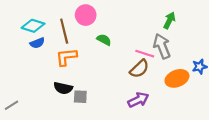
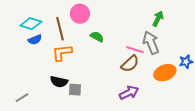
gray line: (12, 105) -> (22, 98), moved

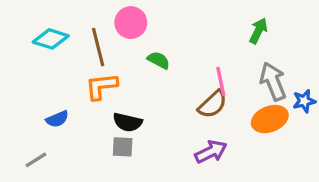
blue semicircle: (35, 40) -> (57, 119), moved
gray arrow: (151, 43) -> (273, 81), moved
pink line: (135, 50) -> (221, 81), turned 60
black semicircle: (59, 82) -> (128, 122), moved

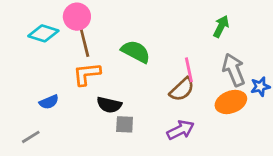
pink circle: (131, 23) -> (77, 17), moved
green semicircle: (159, 60) -> (136, 52), size x1.5
gray square: (123, 147) -> (125, 124), moved

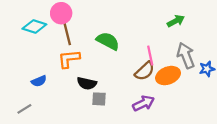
green arrow: (221, 26) -> (176, 21), turned 36
orange ellipse: (231, 102) -> (168, 76), moved

